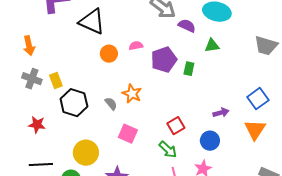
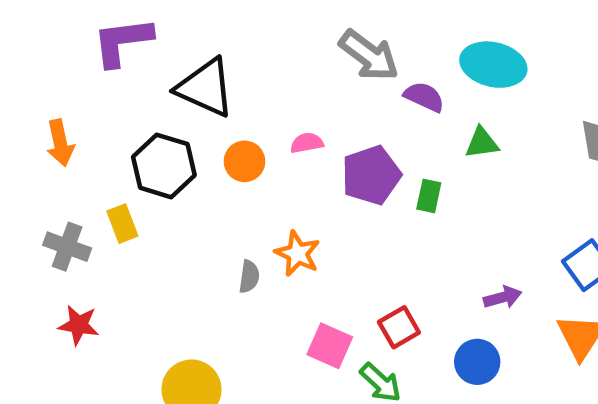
gray cross: (32, 79) -> (67, 247), moved
black hexagon: (74, 103) -> (164, 166), moved
gray semicircle: (111, 104) -> (249, 277), turned 48
pink square: (128, 134) -> (330, 346), moved

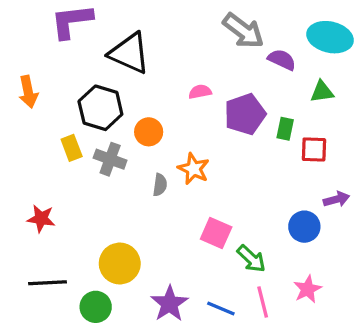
orange circle: (245, 161) -> (149, 132), moved
gray cross: (67, 247) -> (110, 159), moved
red square: (399, 327) -> (314, 150), moved, turned 32
blue circle: (477, 362) -> (304, 227), moved

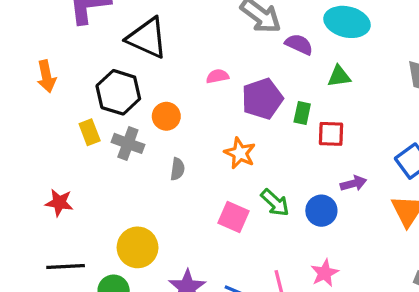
orange star: (194, 169) -> (240, 153), moved
green arrow: (251, 259) -> (275, 203), moved

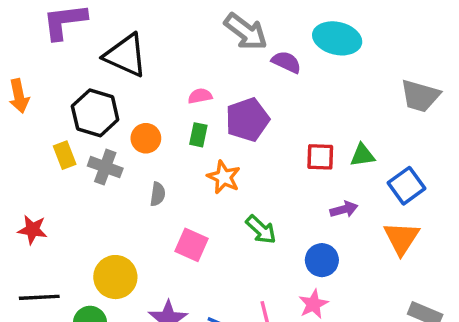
green triangle: (339, 76) -> (362, 155), moved
green rectangle: (302, 113) -> (198, 135), moved
blue circle: (321, 211) -> (322, 260), moved
pink square: (233, 217) -> (192, 245), moved

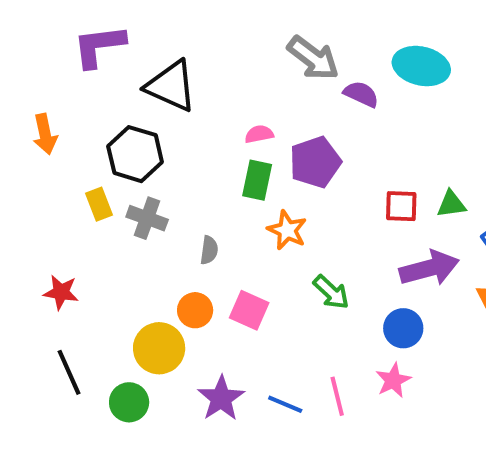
green rectangle: (198, 135) -> (257, 180), size x1.4
orange circle: (146, 138) -> (195, 310), moved
purple arrow: (344, 209) -> (429, 268), size x1.8
black line: (39, 297) -> (69, 372), turned 69

